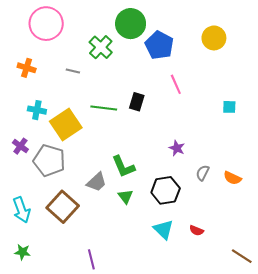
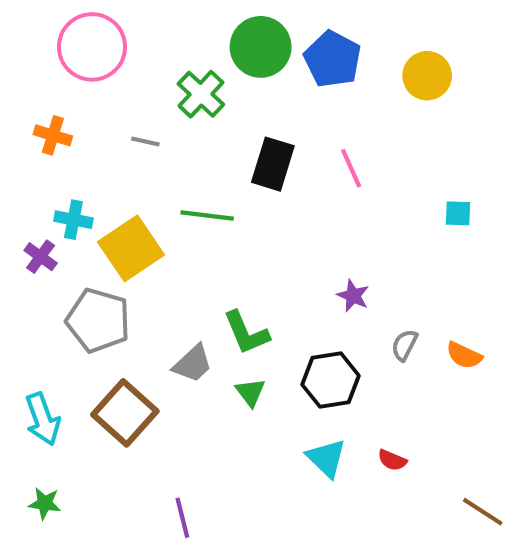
blue pentagon: (159, 45) -> (333, 59), moved
black rectangle: (137, 102) -> (273, 164), moved, size x1.4
purple cross: (20, 146) -> (41, 257), moved

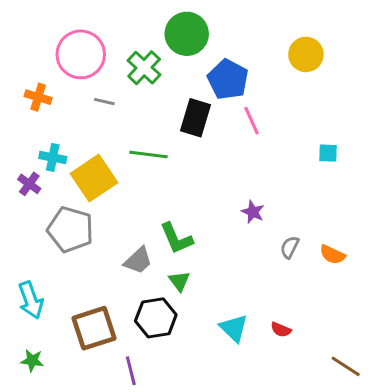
pink circle: (92, 47) -> (81, 54), moved
blue pentagon: (333, 59) -> (228, 79), moved
black hexagon: (330, 380) -> (156, 318), moved
brown square: (125, 413) -> (94, 328), moved, turned 30

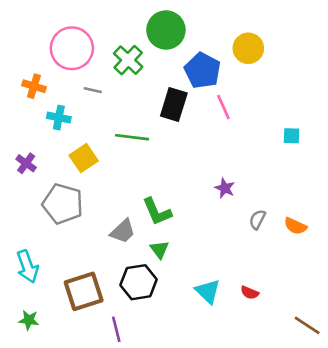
yellow circle: (306, 54) -> (248, 48), moved
cyan cross: (53, 157) -> (59, 118), moved
yellow square: (94, 178) -> (84, 158), size x0.7

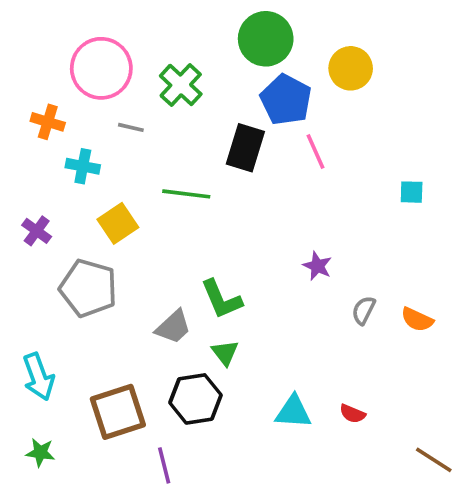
green circle: (166, 30) -> (266, 39), moved
cyan triangle: (208, 291) -> (293, 412), turned -40

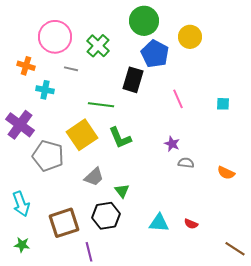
pink line: (316, 151) -> (178, 99), moved
yellow square: (118, 223) -> (82, 135), moved, size x1.4
purple cross: (37, 231) -> (20, 125), size x1.8
green L-shape: (221, 299) -> (120, 138), moved
gray semicircle: (364, 310) -> (186, 163), moved, turned 70

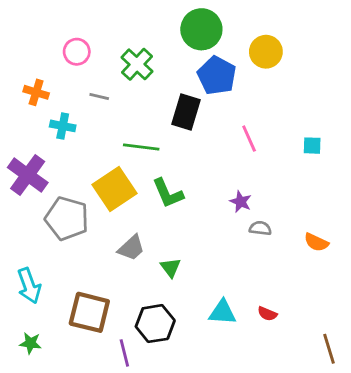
pink circle: (55, 37) -> (77, 52), size x0.6
black hexagon: (106, 216) -> (155, 324), moved
brown square: (64, 223) -> (89, 312), turned 32
brown line: (235, 249) -> (329, 349), turned 40

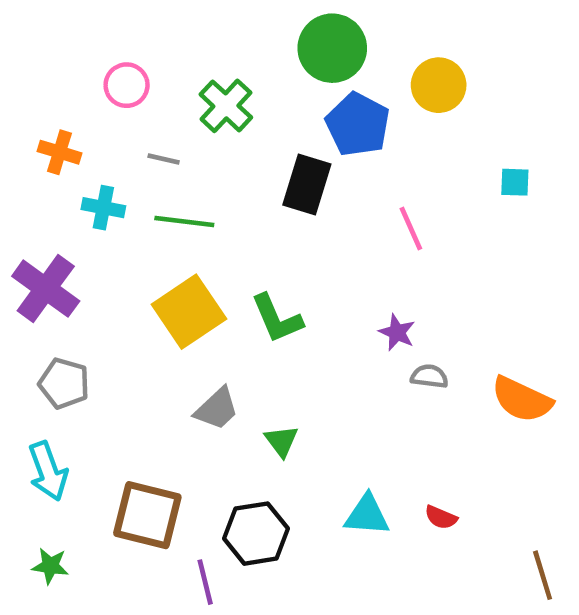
cyan square: (312, 146) -> (515, 182), moved
green line: (141, 147) -> (184, 222), moved
gray pentagon: (67, 218) -> (64, 383), moved, size x0.7
orange semicircle: (316, 242) -> (522, 399), size x1.5

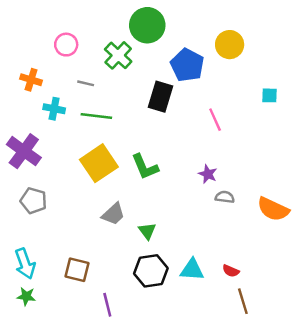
green circle: (332, 48) -> (147, 25), moved
cyan arrow: (48, 471) -> (25, 264), moved
brown square: (147, 515) -> (77, 270), size x0.7
black hexagon: (256, 534) -> (151, 271), moved
brown line: (543, 575) -> (243, 301), moved

